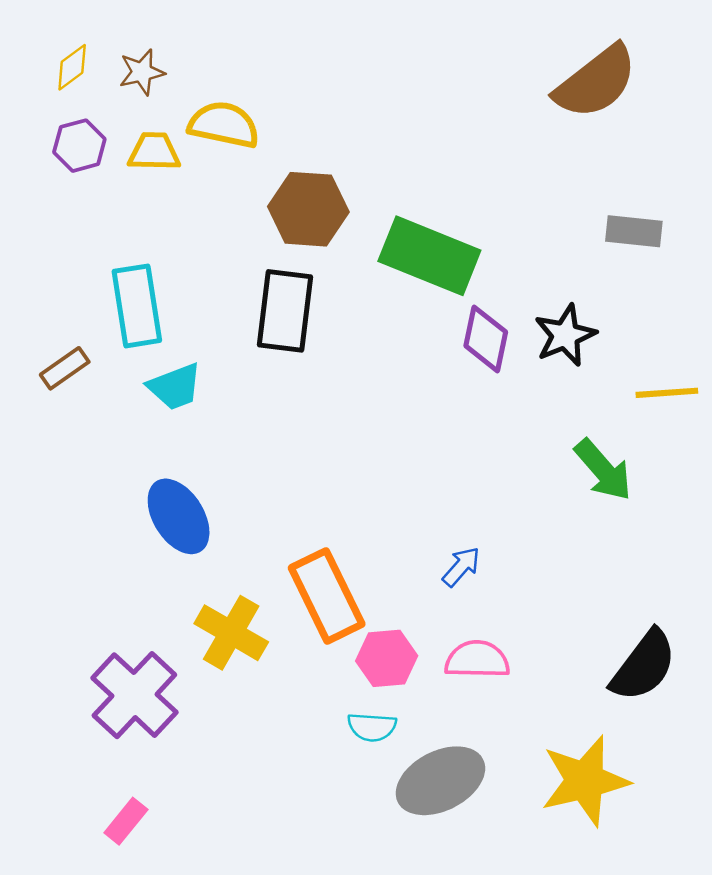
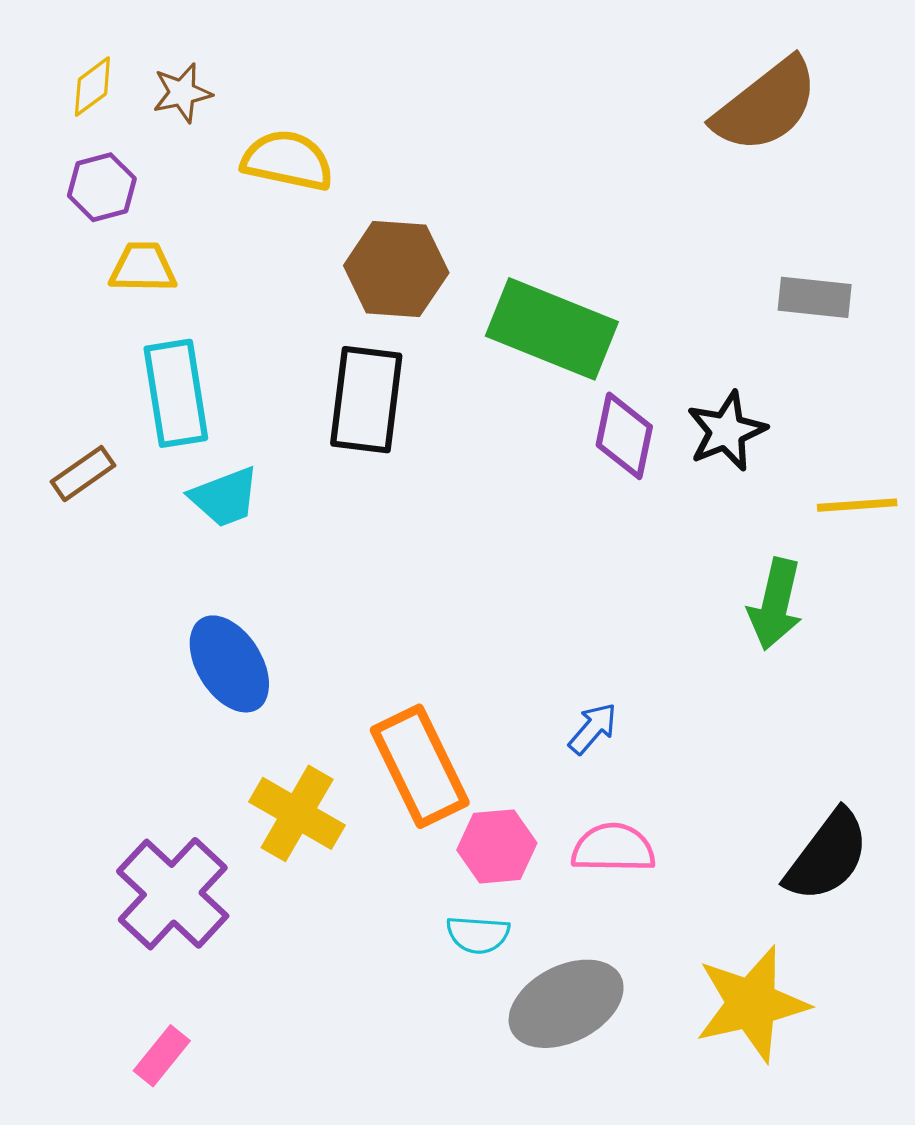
yellow trapezoid: (154, 152) -> (143, 267), moved
green arrow: (603, 470) -> (775, 604), turned 54

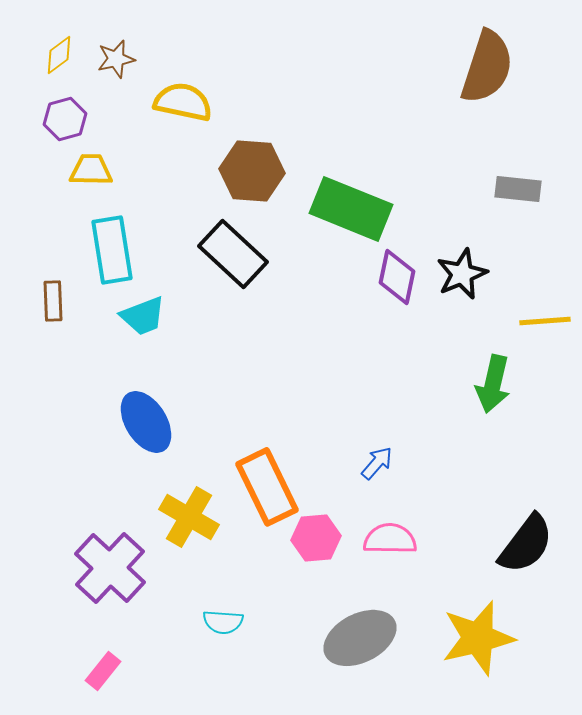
brown semicircle: (766, 105) -> (487, 67), turned -34
black rectangle: (366, 400) -> (233, 254), turned -54
brown rectangle: (83, 474) -> (53, 301), turned -57
cyan semicircle: (478, 935) -> (223, 622), moved

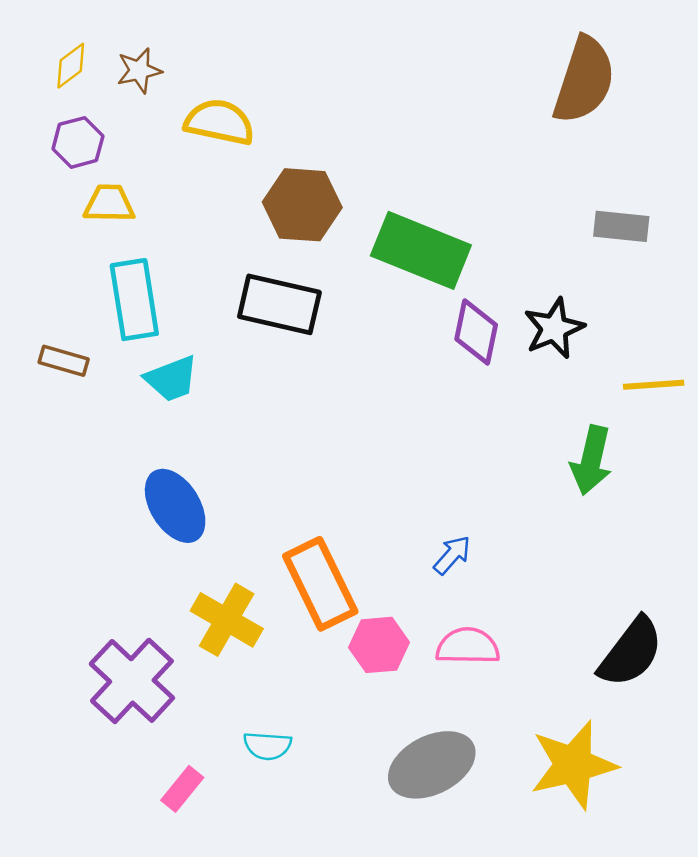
black rectangle: (233, 254) -> (279, 304), turned -30
brown rectangle: (53, 301) -> (64, 361), turned -72
pink rectangle: (103, 671) -> (182, 789), moved

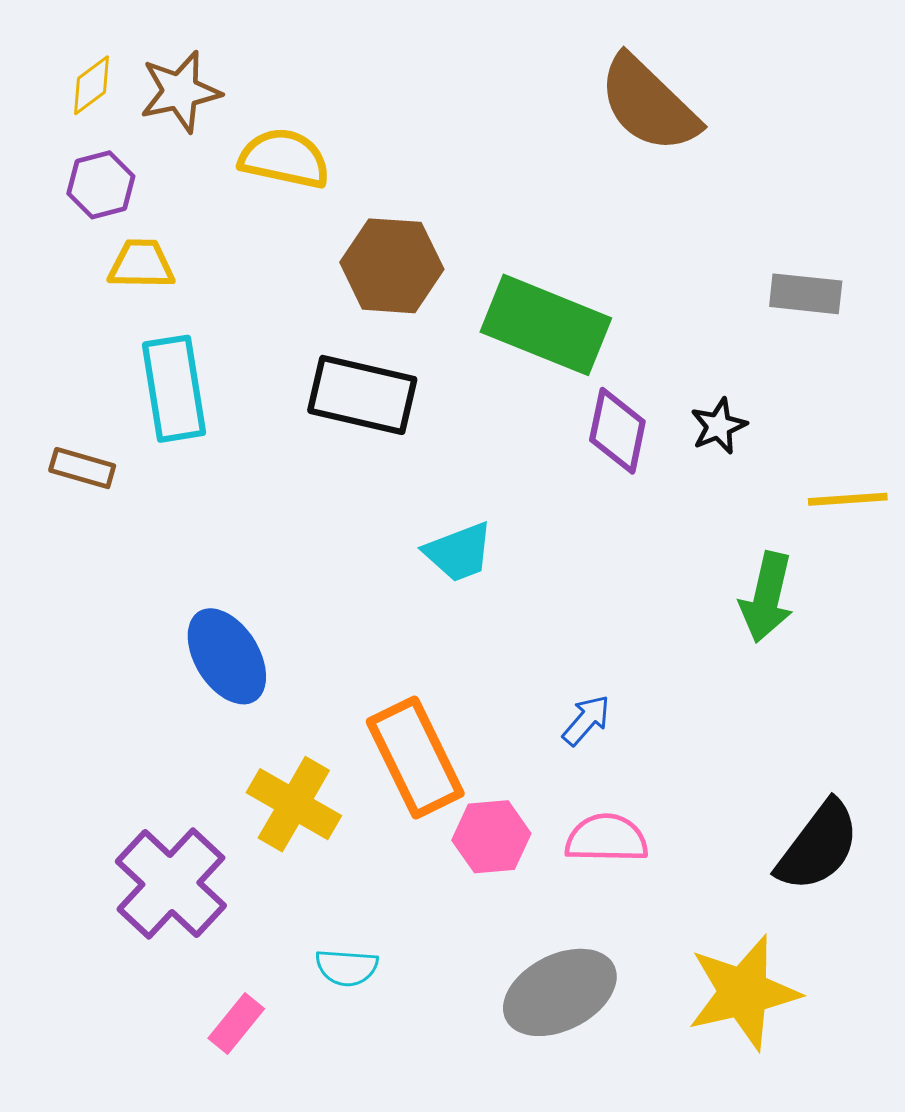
brown star: (139, 70) -> (180, 92), size x1.4
brown semicircle: (584, 80) -> (649, 104), moved, turned 116
black star: (554, 328) -> (719, 426), size x0.7
cyan trapezoid: (172, 379) -> (459, 552), moved

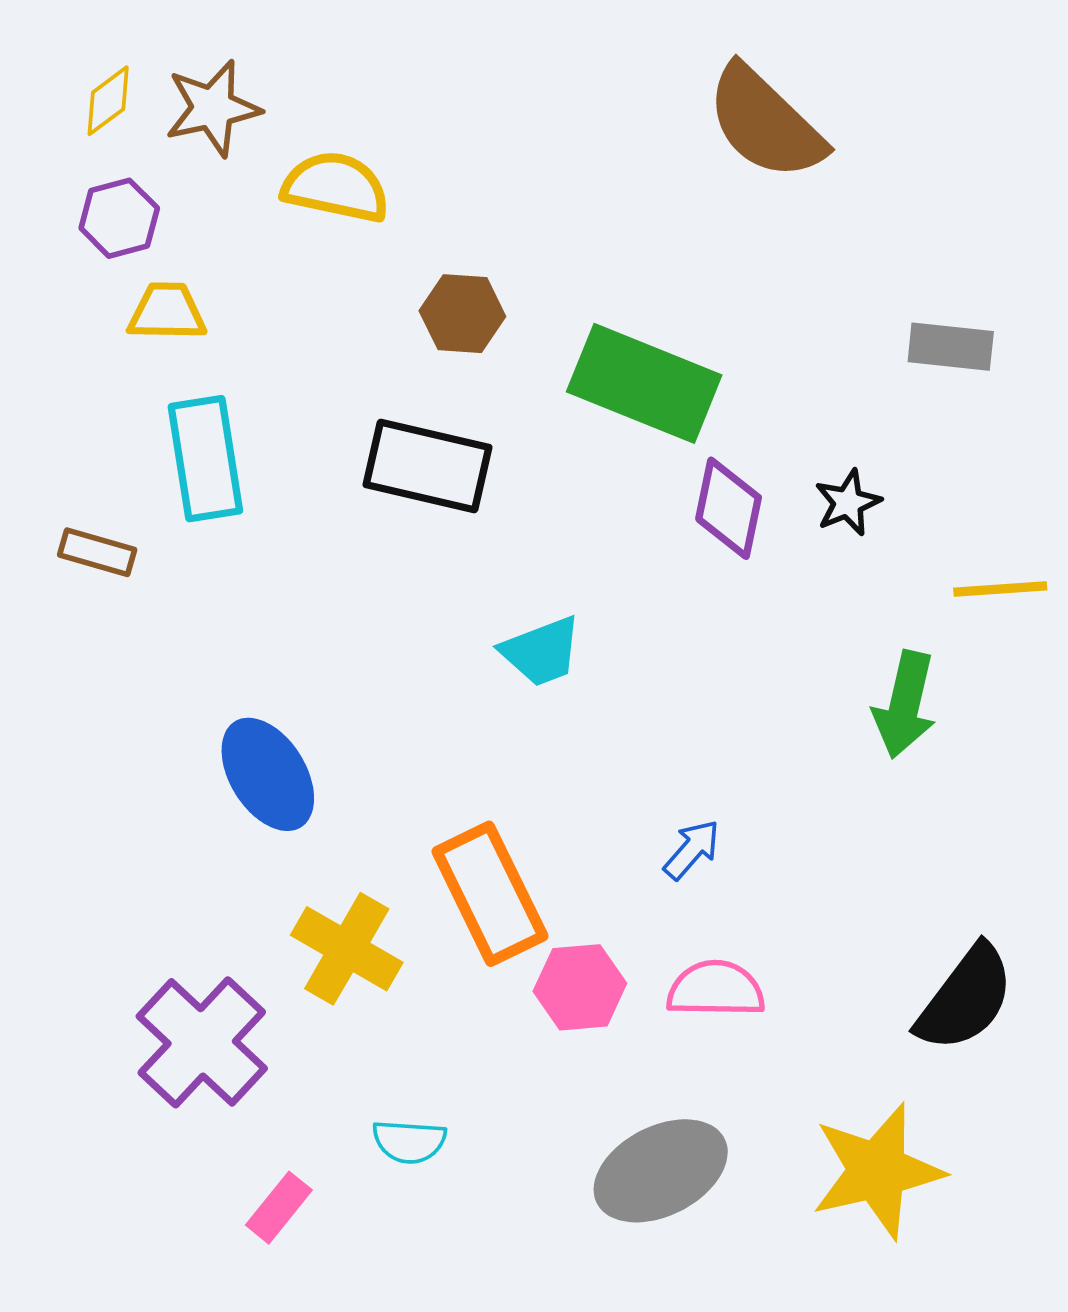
brown hexagon: (392, 266) -> (462, 314), size x0.7

